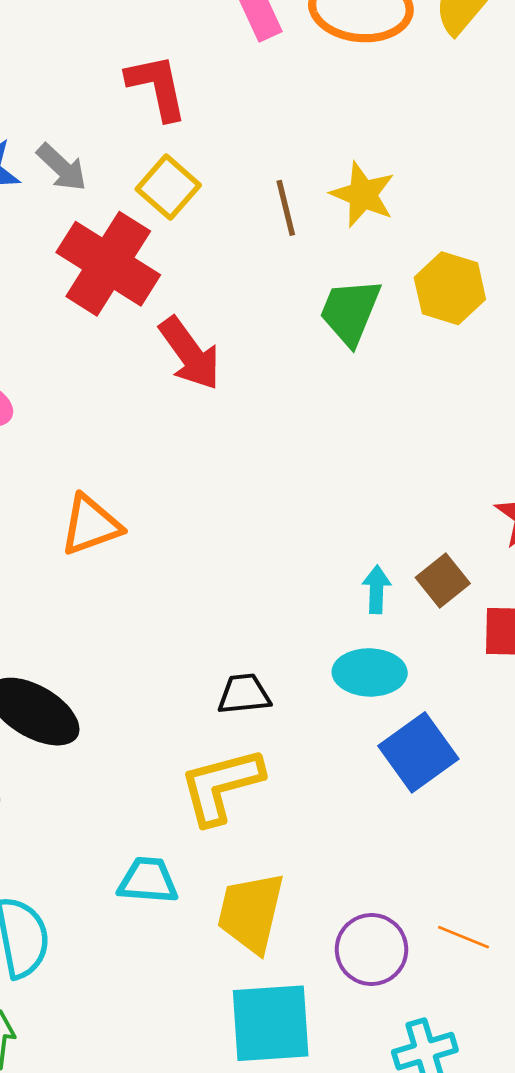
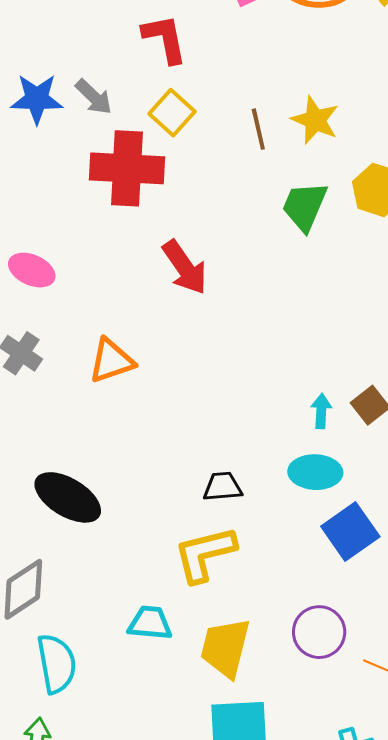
red cross: (108, 264) -> (127, 168), turned -30
red arrow: (190, 353) -> (185, 267), moved
purple circle: (372, 949) -> (319, 632), moved

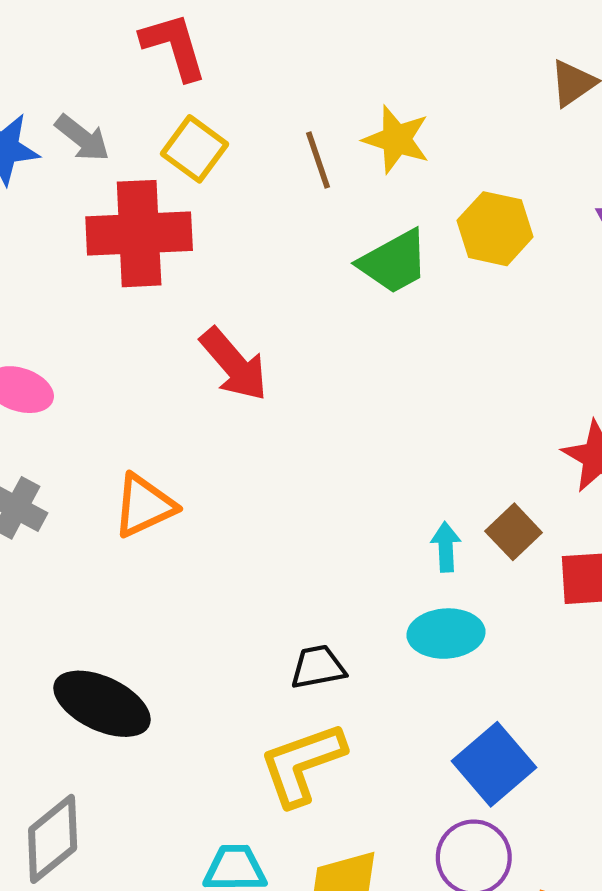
green trapezoid: (305, 206) -> (394, 262), turned -136
blue square: (350, 532) -> (494, 764), moved

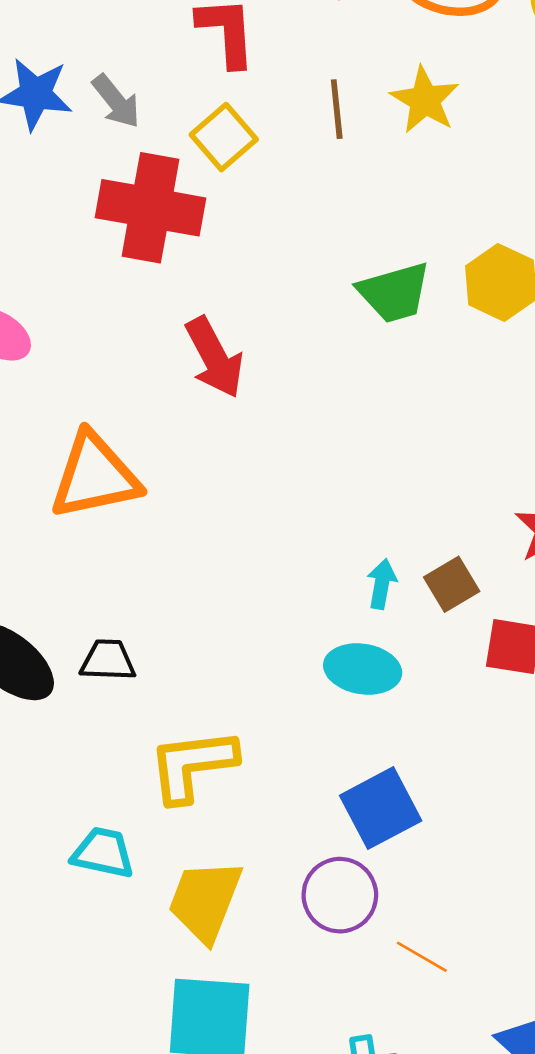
yellow star: (396, 139) -> (425, 100), moved
brown line: (318, 160) -> (337, 109), moved
orange triangle: (144, 506) -> (95, 476), size x1.4
black trapezoid: (318, 667) -> (108, 660), moved

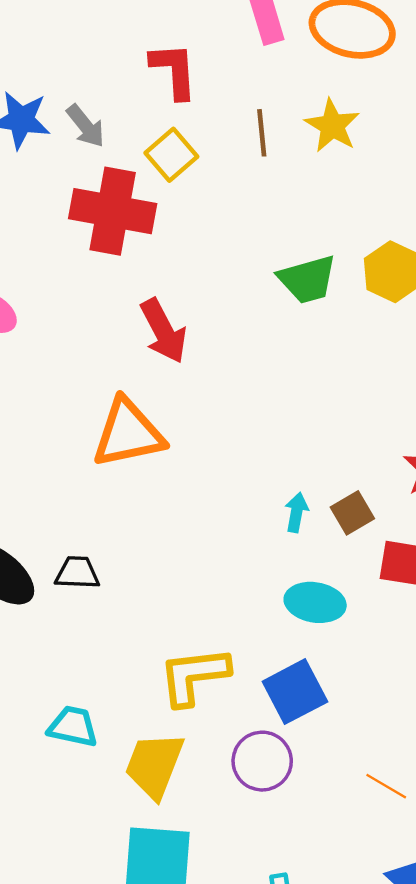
orange triangle: (95, 476) -> (128, 433), moved
cyan ellipse: (363, 669) -> (315, 602), moved
yellow L-shape: (192, 765) -> (194, 676), moved
orange line: (422, 957) -> (386, 786), moved

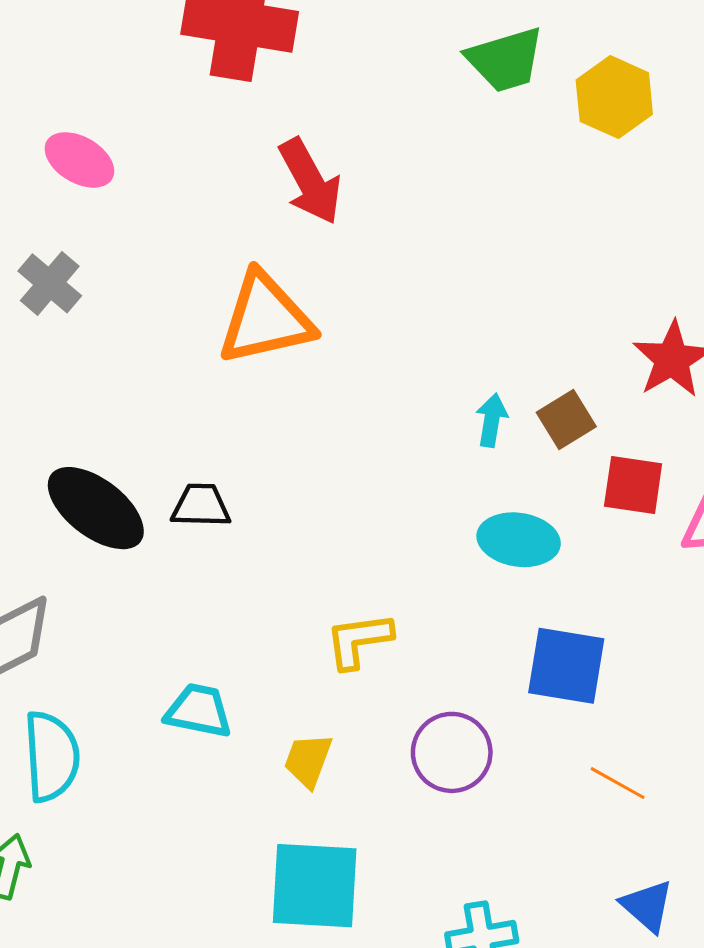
green trapezoid: (307, 279) -> (505, 60), moved
yellow L-shape: (194, 676) -> (359, 640), size x0.7
blue square: (295, 692) -> (566, 666), moved, turned 38
yellow trapezoid: (154, 765) -> (308, 760), size x0.6

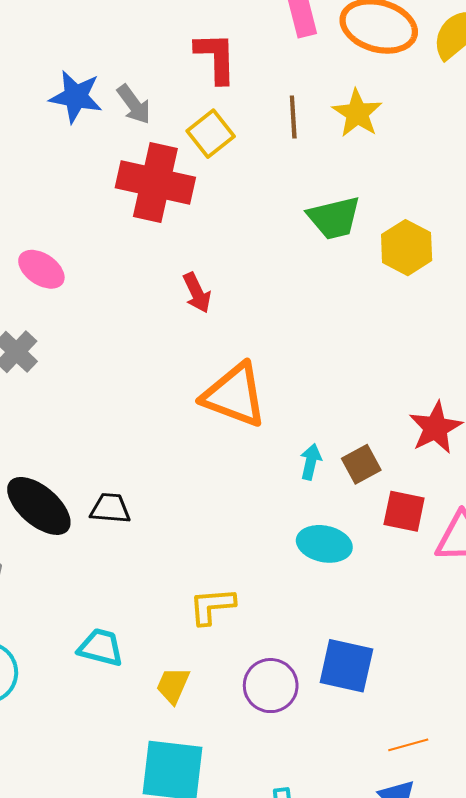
red arrow: (310, 181) -> (197, 293), size x0.7
orange triangle: (265, 319) -> (234, 395), moved, turned 30
blue square: (566, 666) -> (346, 666), moved
orange line: (618, 783) -> (408, 745), moved, turned -48

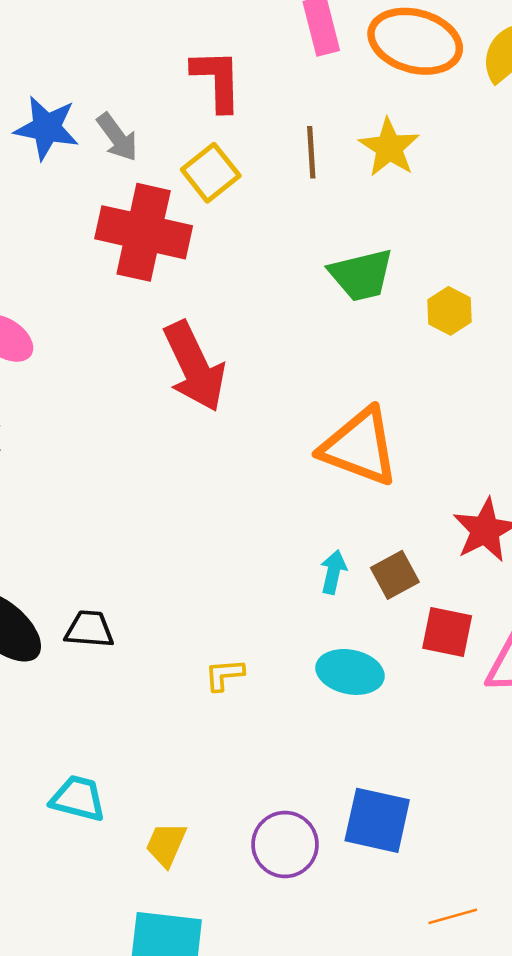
yellow hexagon: (407, 248) -> (450, 311), size x0.7
red arrow: (197, 293) -> (194, 366), size x1.8
orange triangle: (234, 395) -> (360, 447), moved
yellow L-shape: (212, 606) -> (224, 675), moved, size x0.7

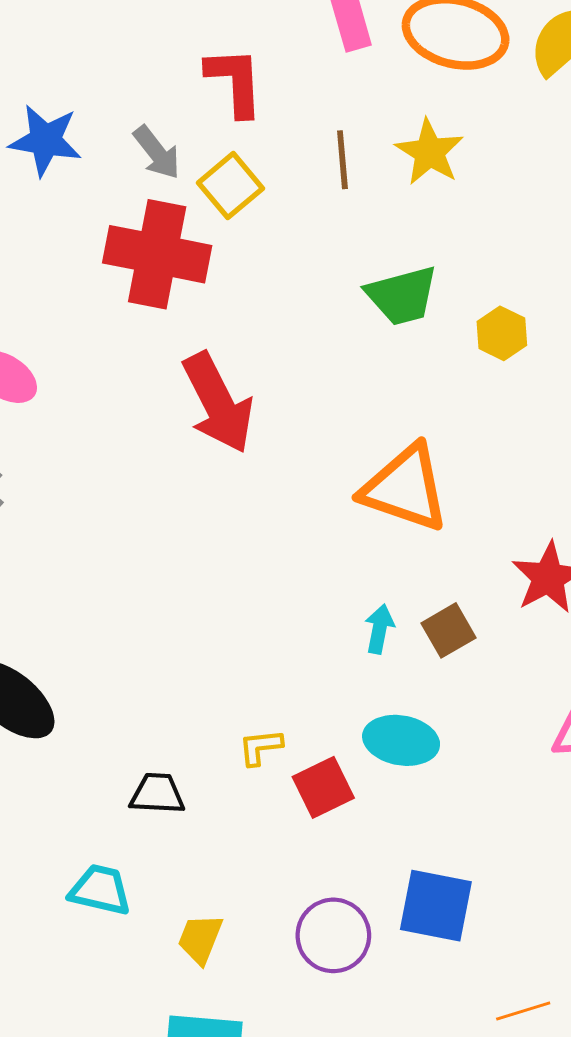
gray arrow: (117, 137) -> (157, 153), moved
black trapezoid: (89, 629) -> (157, 794), moved
red square: (447, 632) -> (323, 787), moved, turned -36

